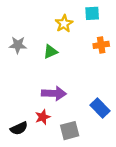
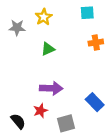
yellow star: (64, 24) -> (44, 17), moved
gray star: (18, 45) -> (17, 28), moved
black semicircle: (19, 128) -> (18, 121), turned -105

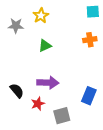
cyan square: (87, 13) -> (93, 12), moved
blue rectangle: (95, 102) -> (89, 96), turned 66
black semicircle: (18, 121) -> (17, 91), moved

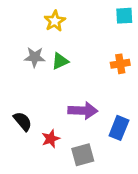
gray star: (16, 26) -> (35, 57), moved
orange cross: (90, 40) -> (120, 64), moved
purple arrow: (48, 83) -> (83, 111), moved

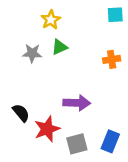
green triangle: (60, 61) -> (59, 47), moved
blue rectangle: (119, 128) -> (110, 141), moved
red star: (51, 139) -> (47, 129), size x1.5

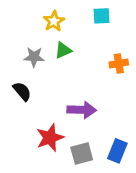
cyan square: (115, 15) -> (102, 16), moved
black semicircle: (21, 113) -> (22, 91), moved

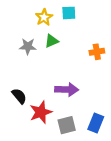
cyan square: (102, 16) -> (69, 13), moved
black semicircle: (22, 91) -> (19, 96), moved

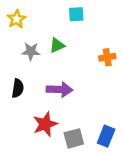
yellow star: (44, 17) -> (17, 19), moved
purple arrow: (67, 90) -> (59, 90), moved
black semicircle: (19, 96) -> (18, 88), moved, turned 49

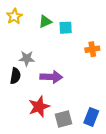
cyan square: (76, 14) -> (66, 28), moved
green triangle: (57, 45) -> (45, 21), moved
gray star: (31, 51) -> (27, 58), moved

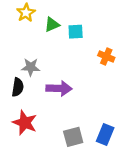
yellow star: (14, 16) -> (26, 13), moved
orange cross: (92, 49) -> (106, 56), turned 32
red star: (39, 107) -> (25, 123), moved, turned -30

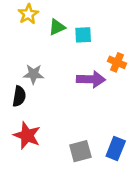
purple arrow: (59, 88) -> (91, 79), moved

